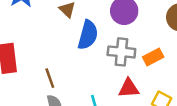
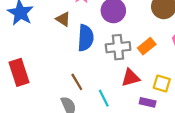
brown line: (50, 78) -> (77, 82), moved

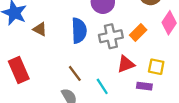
brown triangle: (63, 19) -> (40, 29), moved

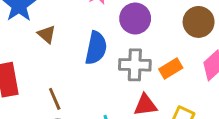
brown line: (75, 73) -> (55, 99), moved

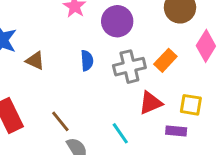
blue semicircle: (96, 48) -> (87, 61), size x0.6

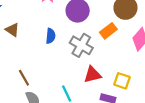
orange rectangle: (165, 60) -> (108, 31), moved
gray cross: (129, 67) -> (81, 45), turned 35

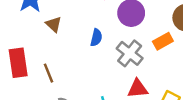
brown line: (24, 78) -> (48, 73), moved

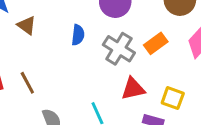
orange rectangle: (163, 41) -> (156, 43), moved

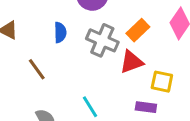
brown line: (27, 83) -> (37, 69), moved
red triangle: (133, 89) -> (132, 62), moved

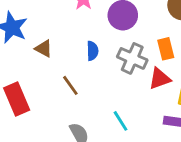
orange rectangle: (138, 30) -> (166, 49), turned -60

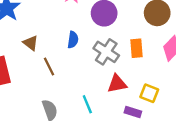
brown triangle: (44, 49) -> (31, 43), moved
red triangle: (160, 79) -> (117, 84), moved

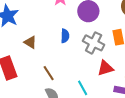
brown line: (49, 67) -> (49, 73), moved

